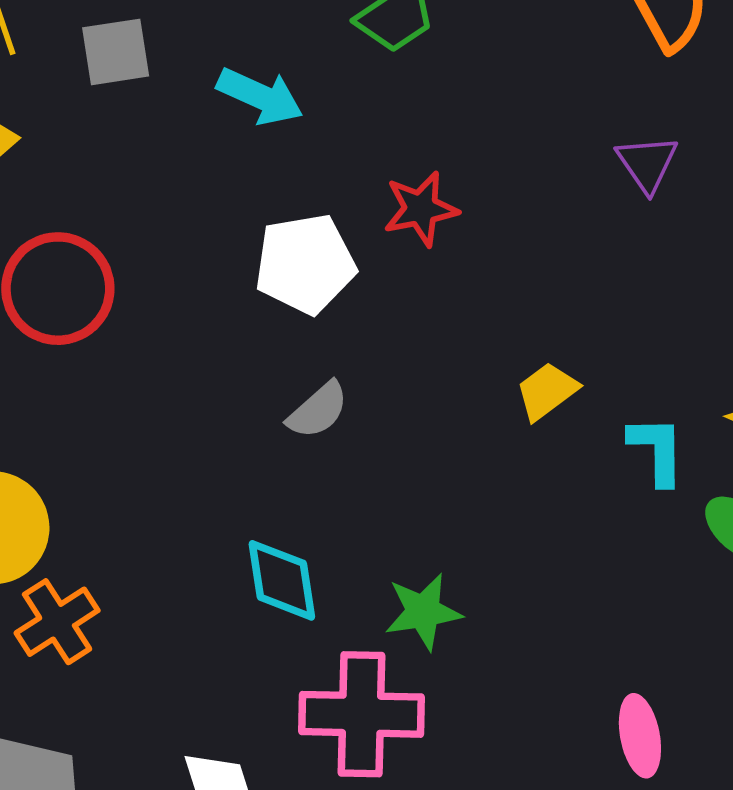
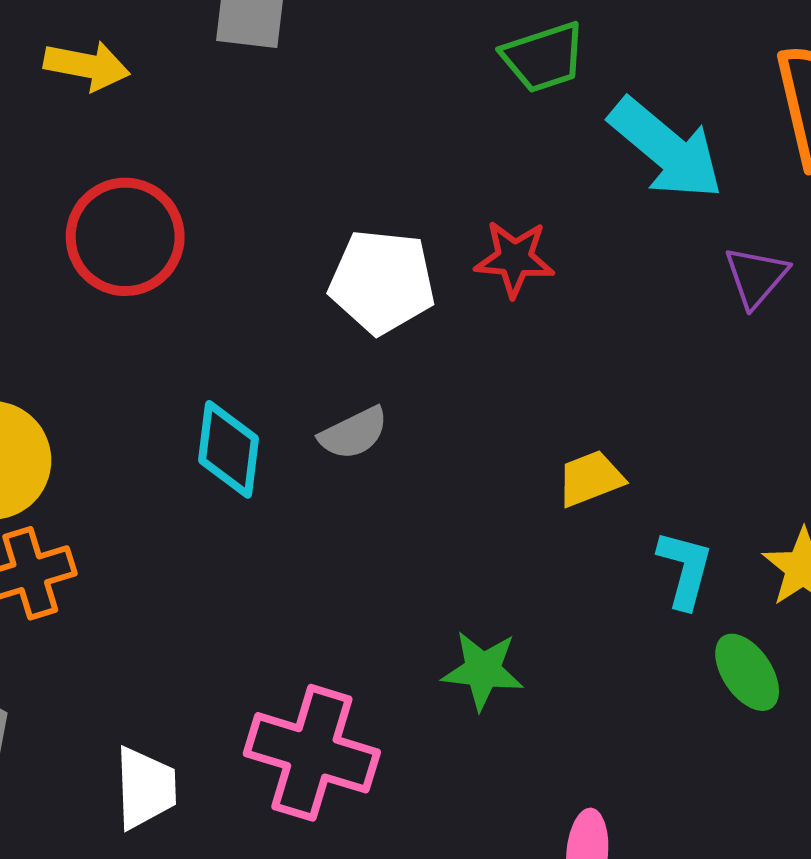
cyan arrow: (260, 96) -> (666, 149), moved, size x1.4
cyan diamond: (282, 580) -> (228, 449), moved
green star: (423, 612) -> (483, 670), moved

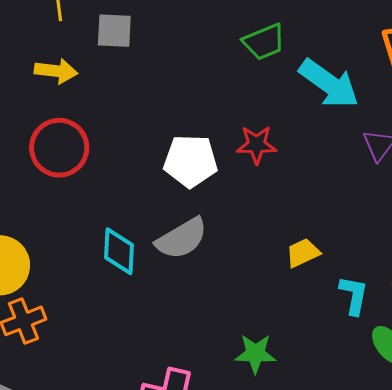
yellow arrow: (87, 66) -> (56, 71), moved
gray semicircle: (354, 433) -> (182, 239), size x1.5

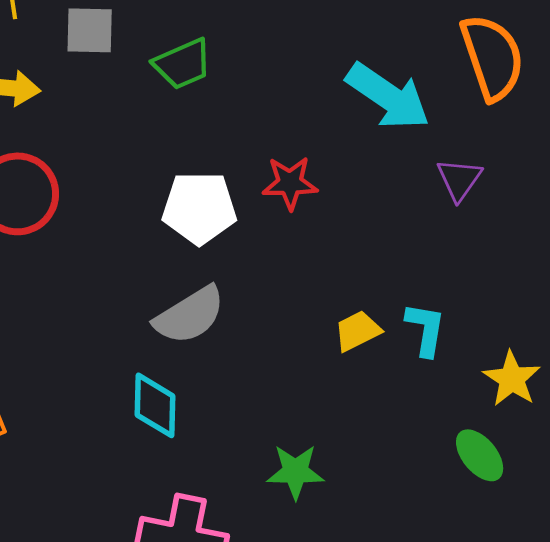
green trapezoid: (264, 42) -> (183, 64), moved
cyan diamond: (119, 251) -> (155, 405), moved
cyan L-shape: (354, 295) -> (426, 329), moved

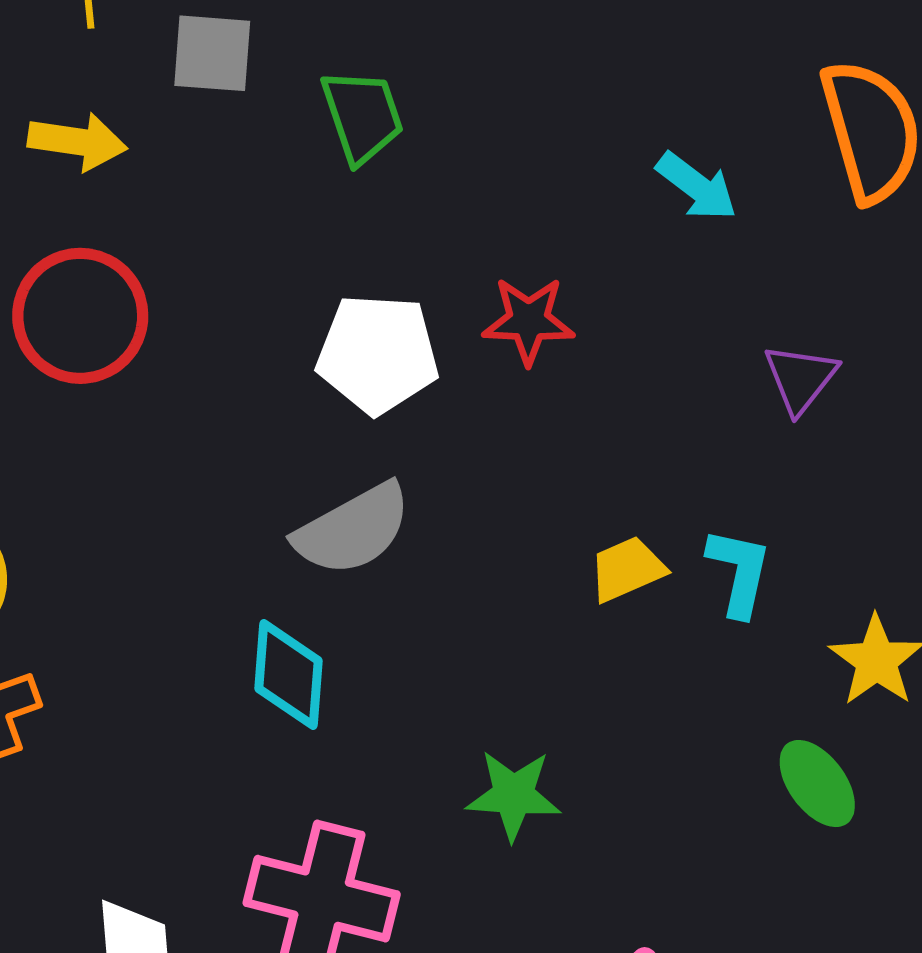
green trapezoid: (183, 64) -> (362, 116), turned -88
cyan arrow: (388, 96) -> (697, 186), size x0.6
purple triangle: (459, 179) -> (800, 378), moved

